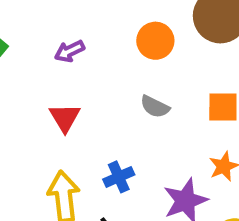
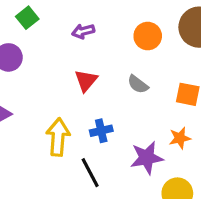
red triangle: (65, 118) -> (86, 81), moved

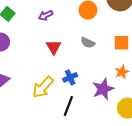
yellow arrow: (58, 137) -> (43, 87), turned -130
black line: (90, 173) -> (68, 106), turned 60

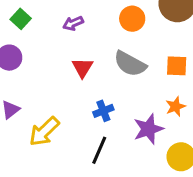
gray semicircle: (88, 43) -> (130, 64), size x1.6
yellow arrow: (43, 87) -> (44, 132), moved

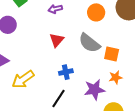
orange square: (177, 66) -> (112, 54), moved

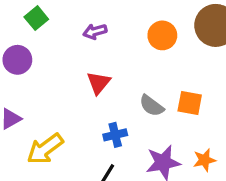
gray semicircle: (89, 43) -> (152, 106), moved, size x0.7
orange star: (116, 77) -> (204, 160), moved

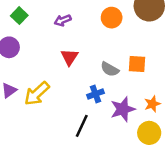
blue cross: (115, 135) -> (95, 94), moved
yellow arrow: (45, 149) -> (37, 94), moved

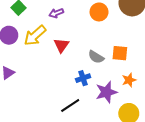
yellow arrow: (37, 94) -> (35, 36), moved
orange star: (152, 104) -> (129, 80), moved
black line: (82, 126) -> (70, 106), turned 30

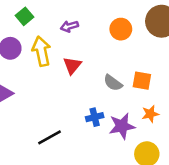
yellow arrow: (35, 36) -> (41, 51), turned 115
blue cross: (83, 78) -> (95, 117), moved
black line: (70, 106) -> (49, 137), moved

